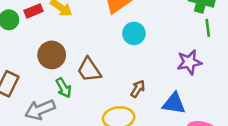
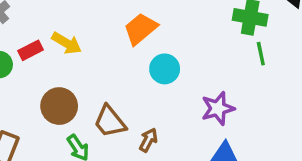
purple star: (189, 62) -> (218, 108), moved
brown arrow: (138, 89) -> (148, 140), moved

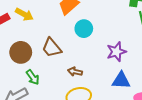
brown trapezoid: (110, 122) -> (52, 48), moved
brown arrow: (148, 140) -> (75, 72), turned -104

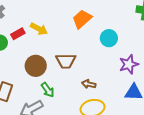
cyan circle: (84, 29) -> (109, 38), moved
brown trapezoid: (52, 48) -> (66, 61), turned -50

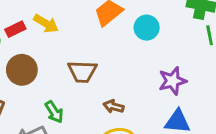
cyan circle: (109, 38) -> (147, 28), moved
brown circle: (36, 66) -> (22, 70), moved

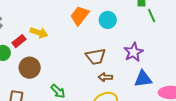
brown trapezoid: (82, 72) -> (96, 56), moved
brown arrow: (113, 106) -> (105, 77), moved

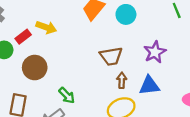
brown arrow: (105, 77) -> (122, 80), turned 88
blue triangle: (143, 79) -> (149, 86), moved

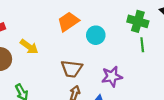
yellow arrow: (46, 27) -> (29, 47), moved

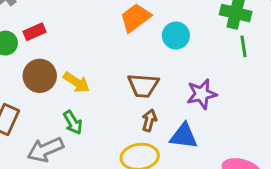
yellow arrow: (29, 47) -> (77, 82), moved

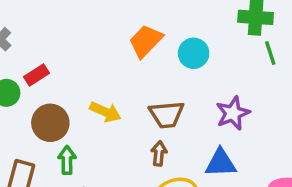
yellow arrow: (77, 82) -> (105, 112), moved
brown arrow: (149, 120) -> (159, 153), moved
green arrow: (73, 123) -> (67, 160), moved, turned -140

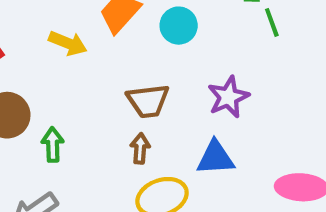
yellow arrow: (105, 112) -> (68, 43), moved
green arrow: (67, 160) -> (53, 145), moved

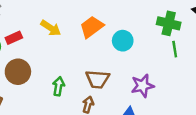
yellow arrow: (68, 43) -> (51, 28), moved
green arrow: (53, 145) -> (59, 86), moved

